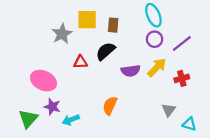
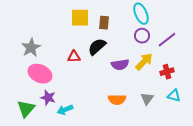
gray star: (62, 34) -> (31, 48), moved
orange semicircle: (110, 106) -> (117, 100), moved, turned -114
gray triangle: (169, 110) -> (147, 99), moved
cyan triangle: (189, 124) -> (174, 96), moved

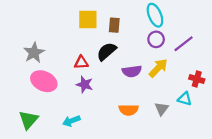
red cross: (167, 72) -> (197, 79), moved, turned 32
cyan triangle: (174, 96) -> (185, 99), moved
purple star: (48, 98) -> (85, 84), moved

